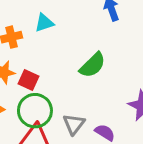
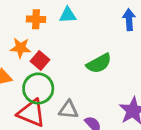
gray triangle: (74, 124) -> (68, 110), turned 42

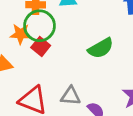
green circle: (38, 88) -> (39, 26), moved

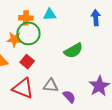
red square: (41, 46) -> (27, 62), moved

